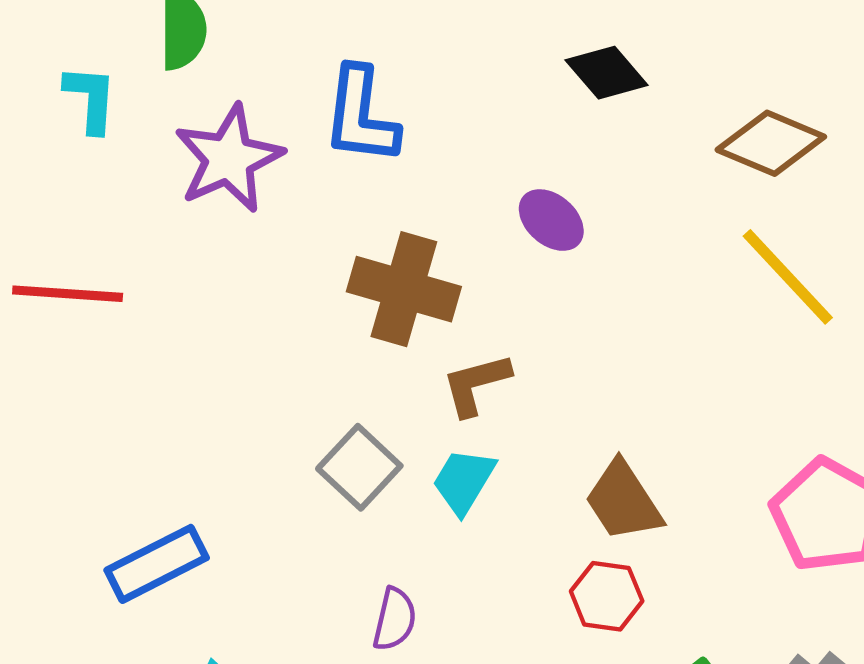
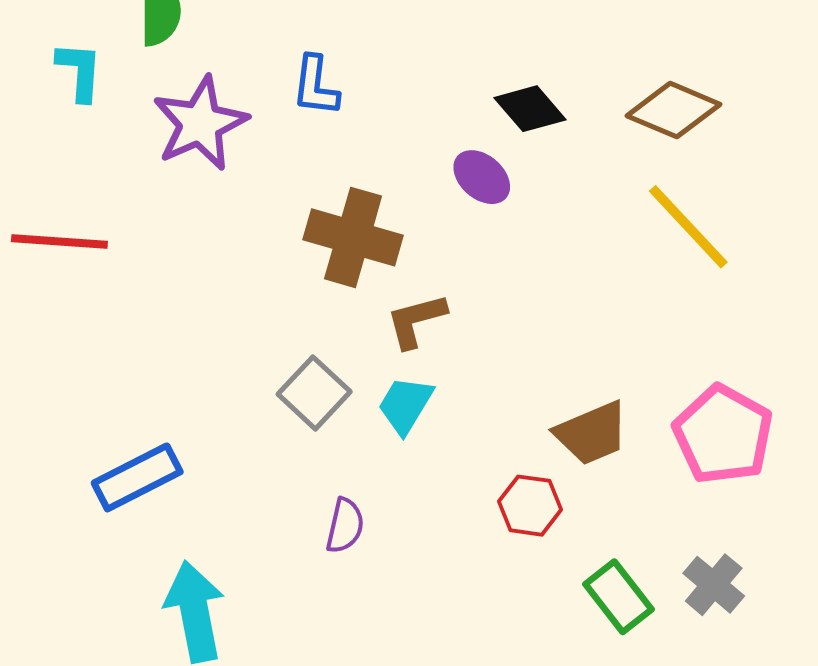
black diamond: (607, 73) -> (530, 109), moved
blue L-shape: (361, 116) -> (315, 86), size x0.7
brown trapezoid: (623, 501) -> (592, 433), moved, turned -80

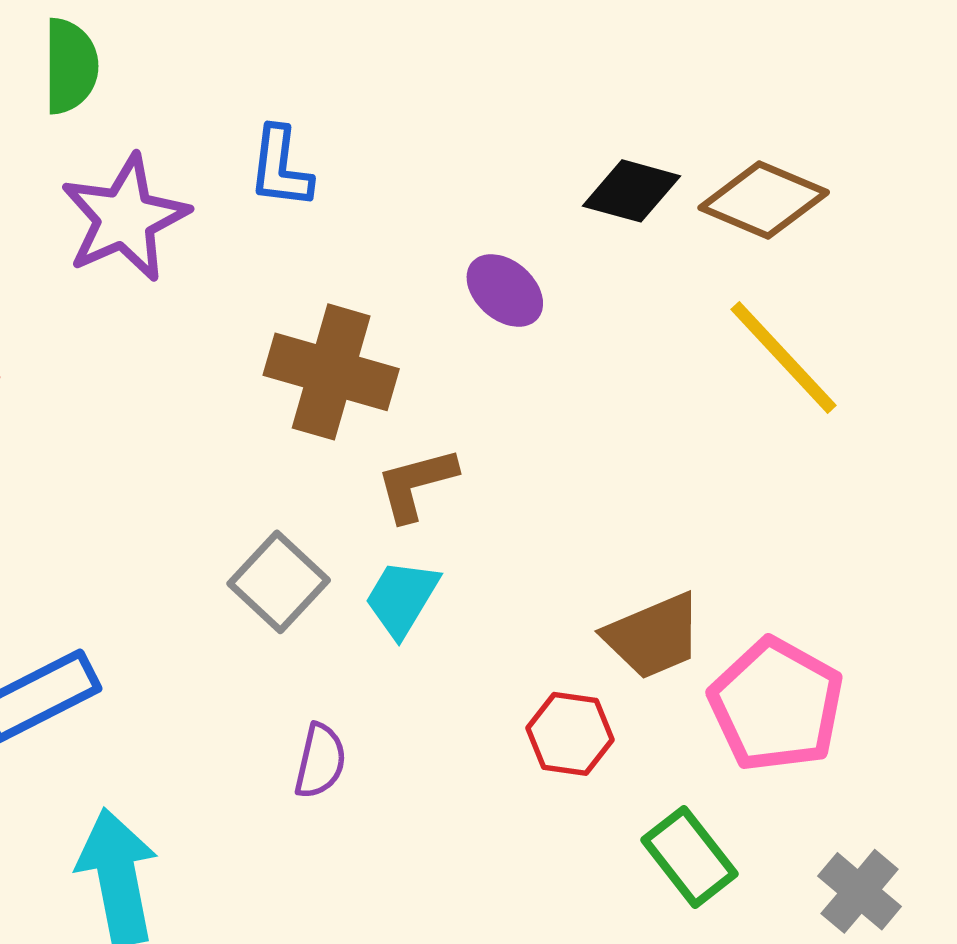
black diamond: (530, 109) -> (632, 191), moved, turned -34
pink pentagon: (723, 435) -> (776, 705), moved
gray cross: (714, 585) -> (860, 891), moved

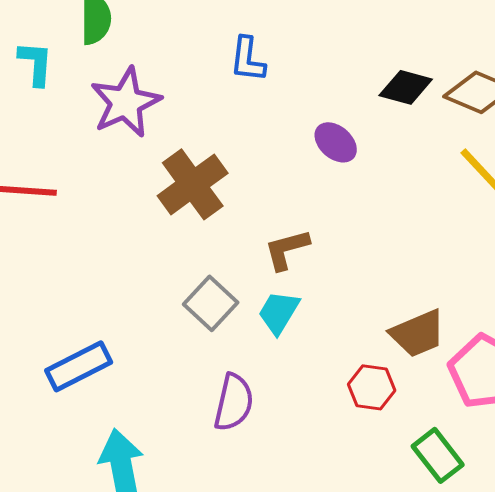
blue L-shape: (280, 167) -> (248, 59), moved
brown cross: (331, 372) -> (193, 184), moved, turned 38
purple semicircle: (320, 761) -> (234, 402), size x1.4

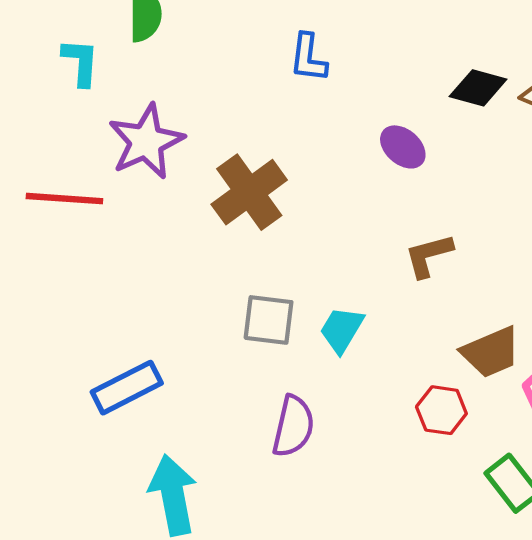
purple star: (126, 102) -> (146, 142), moved
brown L-shape: (287, 249) -> (429, 255), moved
gray square: (211, 303) -> (269, 320), turned -36

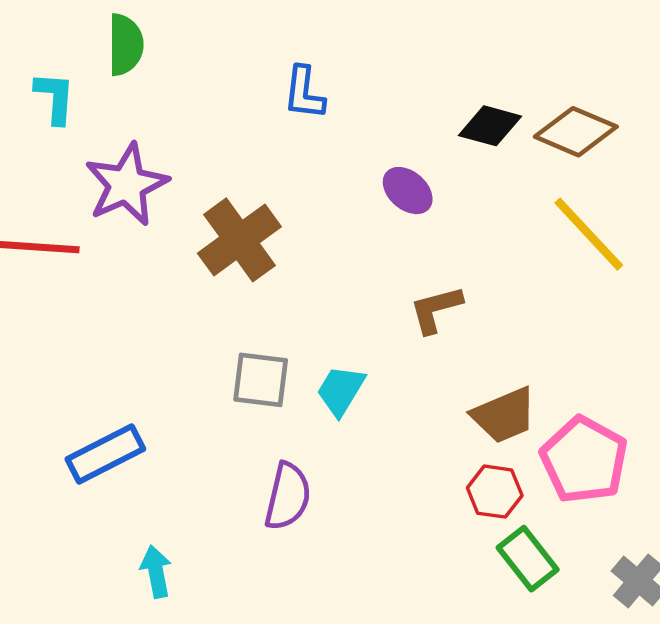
red hexagon: (441, 410) -> (495, 492), moved
cyan arrow: (173, 495) -> (156, 572), size x0.6

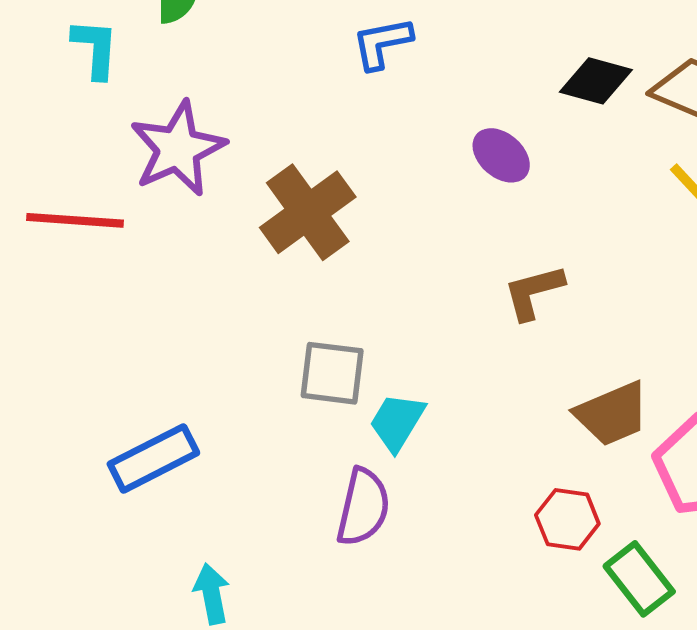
blue L-shape: (304, 93) -> (382, 43), turned 72
cyan trapezoid: (341, 390) -> (397, 422), moved
red hexagon: (495, 492) -> (567, 519), moved

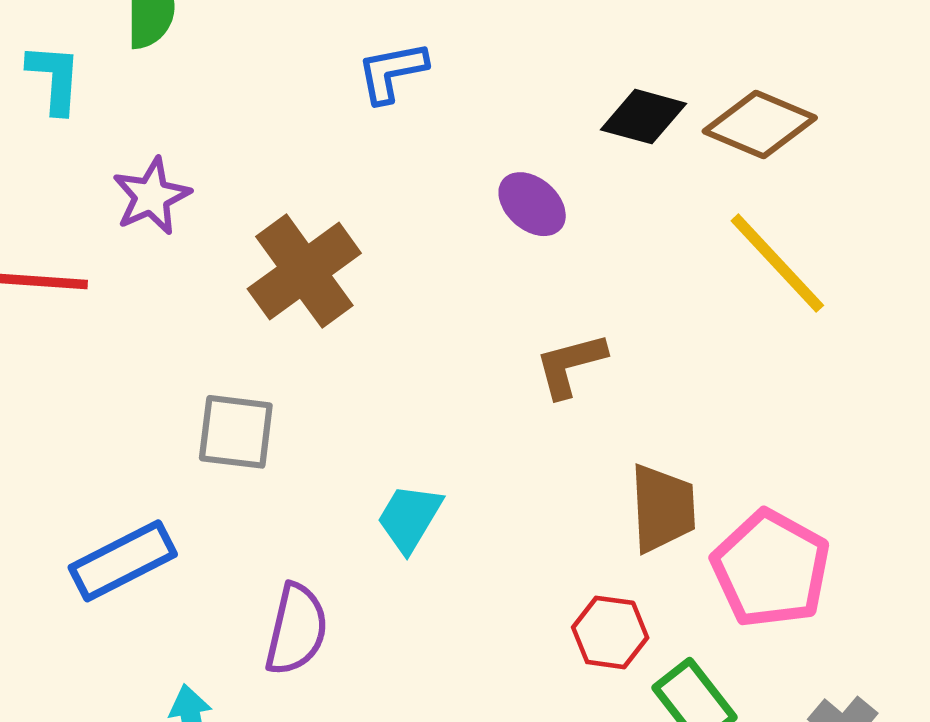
purple star: (178, 149) -> (151, 196), size x0.7
gray square: (332, 373) -> (236, 432), moved
brown trapezoid: (612, 414) -> (663, 508), turned -70
purple semicircle: (363, 507) -> (296, 629), moved

